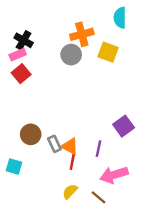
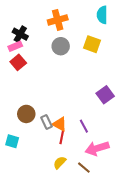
orange cross: (82, 34) -> (58, 20), moved
purple square: (124, 126) -> (105, 95), moved
purple line: (99, 149) -> (84, 126), turned -40

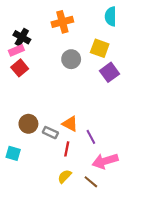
gray circle: (61, 46) -> (71, 59), moved
purple square: (105, 95) -> (109, 72), moved
gray rectangle: (47, 122) -> (50, 133), turned -40
orange triangle: (60, 124) -> (70, 124), moved

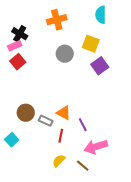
cyan square: (13, 153) -> (12, 140), turned 32

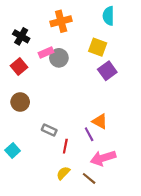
pink rectangle: (15, 46) -> (46, 52), moved
gray circle: (65, 54) -> (59, 58), moved
brown circle: (26, 113) -> (20, 102), moved
orange triangle: (64, 113) -> (100, 121), moved

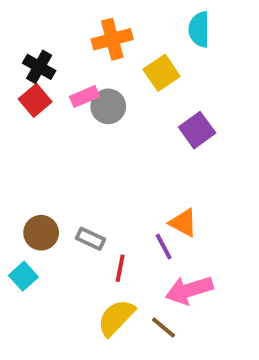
yellow square: (98, 47) -> (162, 73), moved, turned 36
red square: (19, 66) -> (35, 100), moved
brown circle: (20, 102) -> (41, 233), moved
yellow semicircle: (63, 173) -> (116, 318), size x1.5

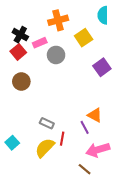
pink rectangle: (85, 96) -> (40, 43), moved
brown circle: (41, 233) -> (21, 81), moved
yellow semicircle: (116, 318) -> (45, 148), moved

